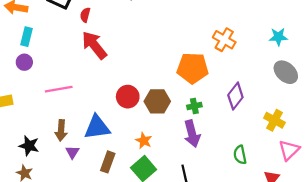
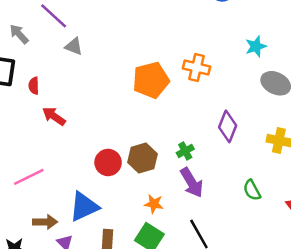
red arrow: (94, 45) -> (54, 116), size x0.7
orange pentagon: (193, 68) -> (151, 80), moved
brown arrow: (61, 130) -> (45, 222), turned -78
orange star: (144, 141) -> (154, 204), moved

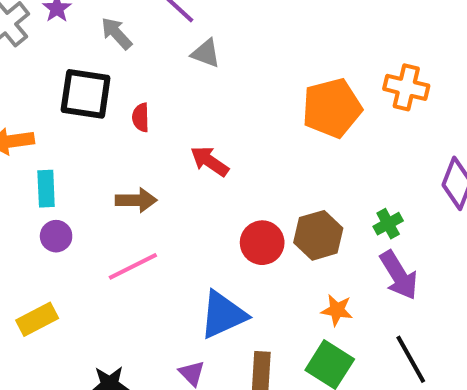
red arrow: (54, 116) -> (210, 161), moved
brown arrow: (45, 222) -> (136, 200), moved

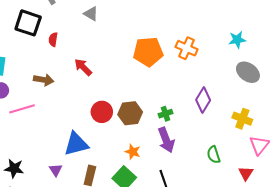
pink line: (133, 266) -> (22, 109), moved

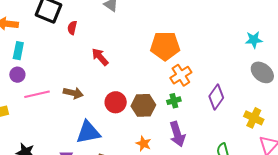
orange cross: (187, 48) -> (181, 75), moved, turned 30
brown arrow: (44, 80) -> (73, 93), moved
green cross: (166, 114) -> (174, 101), moved

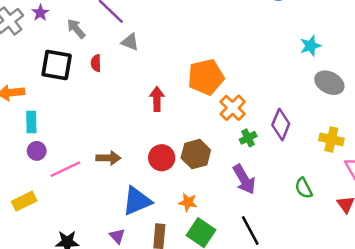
red semicircle: (72, 28) -> (96, 63), moved
red arrow: (100, 57) -> (157, 99), moved, turned 54
green cross: (174, 101) -> (248, 138), moved
orange star: (144, 144) -> (188, 202), moved

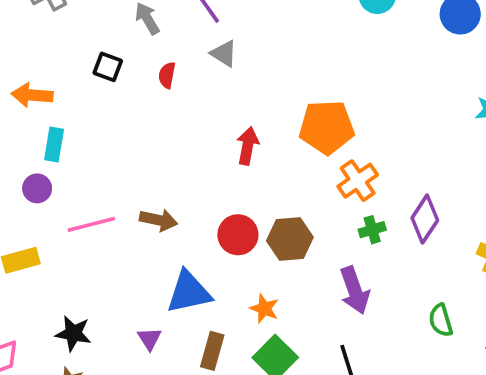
black square: (57, 65) -> (108, 67), size x0.6
purple circle: (37, 151) -> (37, 188), moved

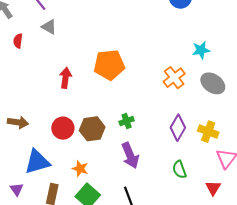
orange cross: (358, 181) -> (174, 78), moved
purple diamond: (425, 219) -> (178, 128), moved
green cross: (372, 230) -> (127, 121), moved

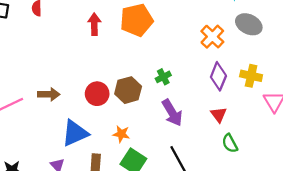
red arrow: (65, 78) -> (94, 24), moved
orange cross: (174, 78) -> (212, 37), moved
green semicircle: (179, 169) -> (230, 143), moved
red triangle: (213, 188) -> (219, 115), moved

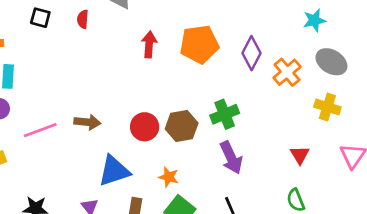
purple diamond: (218, 76) -> (252, 53), moved
yellow cross: (251, 76) -> (327, 107), moved
green cross: (163, 77) -> (225, 114), size x1.5
red triangle: (219, 115) -> (300, 155), moved

